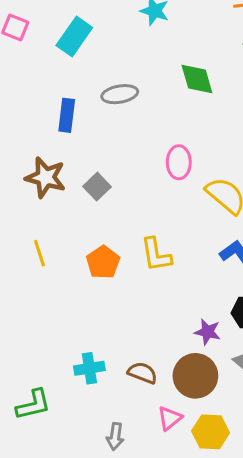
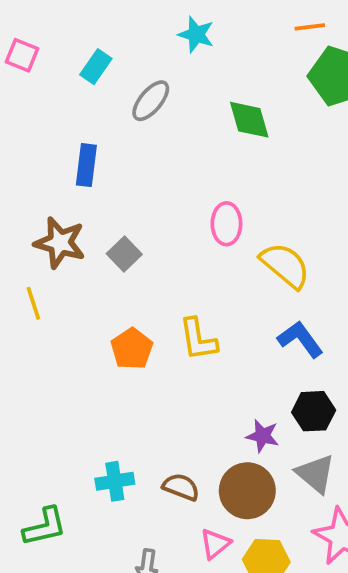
cyan rectangle: (74, 37) -> (96, 67), size x0.7
gray ellipse: (120, 94) -> (151, 101), moved, turned -40
yellow line: (39, 253) -> (33, 303), moved

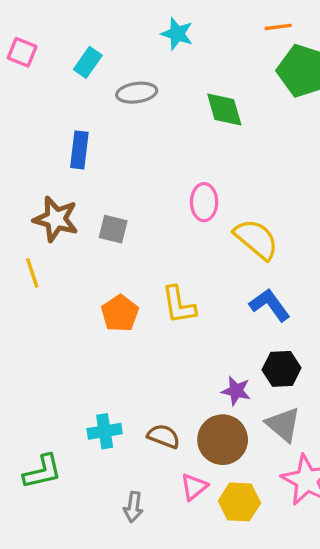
gray ellipse: (151, 101) -> (137, 93), turned 42
gray square: (124, 254) -> (113, 229), turned -32

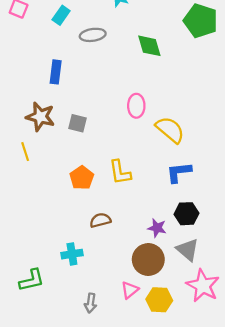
blue L-shape: (270, 305) -> (179, 172), turned -60
brown semicircle: (164, 436) -> (100, 220), moved, turned -36

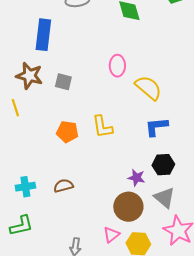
blue rectangle: (56, 72) -> (43, 35), size x1.4
orange pentagon: (82, 178) -> (67, 132), turned -30
brown semicircle: (100, 220) -> (63, 186), moved
cyan cross: (72, 254) -> (25, 187), moved

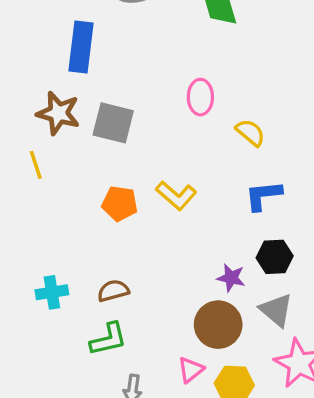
gray square: (63, 82) -> (113, 123), size x1.5
yellow semicircle: (148, 88) -> (250, 133), size x0.7
yellow L-shape: (102, 127) -> (176, 195), turned -40
green L-shape: (21, 226) -> (108, 339), moved

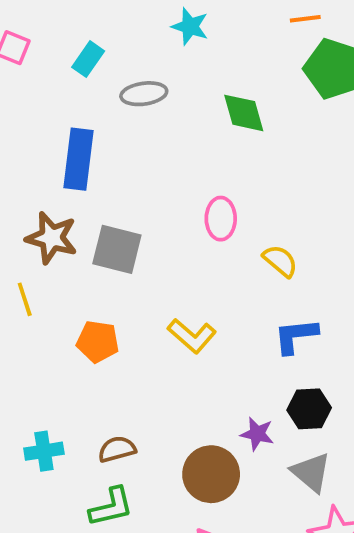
orange pentagon: (120, 204) -> (98, 342), moved
brown circle: (218, 325) -> (211, 474), moved

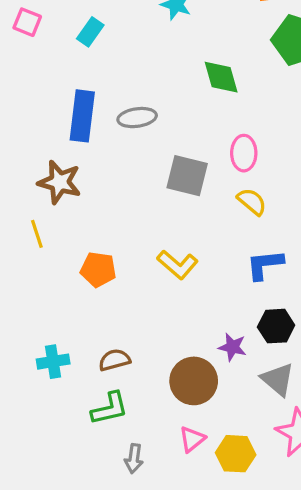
gray ellipse: (144, 94) -> (137, 118), moved
pink ellipse: (221, 219) -> (244, 153), moved
gray square: (117, 249) -> (187, 176), moved

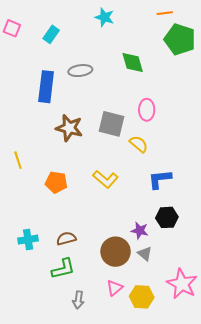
gray ellipse: (137, 118) -> (80, 71), moved
brown star: (60, 182) -> (69, 128), moved
yellow semicircle: (252, 202) -> (139, 144), moved
gray triangle: (278, 379) -> (145, 254), moved, size x0.7

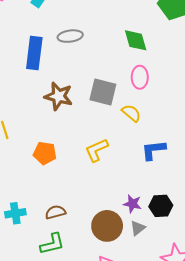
green diamond: (133, 62) -> (136, 40), moved
yellow L-shape: (105, 179) -> (97, 150), turned 115
black hexagon: (167, 217) -> (161, 206), moved
gray triangle: (145, 254) -> (138, 228), turned 42

